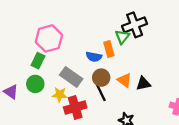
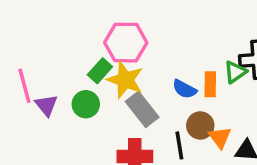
brown circle: (101, 78) -> (200, 125), moved
yellow star: (60, 95) -> (125, 80), moved, size x1.5

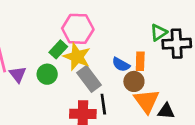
green triangle: (235, 72) -> (159, 32), moved
brown circle: (200, 125) -> (134, 81), moved
orange triangle: (220, 137) -> (147, 101), size x1.5
black line: (179, 145) -> (103, 104), moved

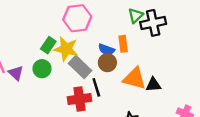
pink hexagon: (78, 29) -> (77, 18), moved
brown circle: (134, 81) -> (107, 63), moved
orange triangle: (147, 101) -> (134, 78), turned -30

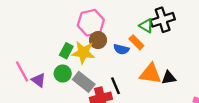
green triangle: (135, 16) -> (146, 26), moved, turned -40
orange rectangle: (123, 44) -> (136, 42), turned -32
brown circle: (107, 63) -> (98, 40), moved
gray rectangle: (80, 67) -> (84, 82), moved

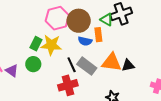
brown circle: (98, 40) -> (79, 21), moved, size x1.5
orange rectangle: (136, 42) -> (98, 35), turned 40
gray rectangle: (84, 82) -> (87, 66), moved
black line: (115, 86) -> (72, 65), moved

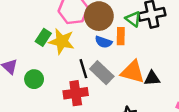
green circle: (33, 64) -> (34, 79), moved

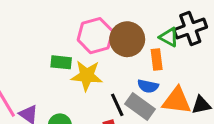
green rectangle: (43, 37) -> (61, 62), moved, turned 70
blue semicircle: (103, 42) -> (148, 86), moved

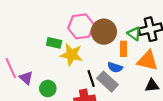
orange triangle: (177, 101) -> (148, 61), moved

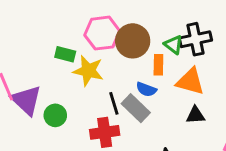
purple triangle: (26, 78) -> (26, 100), size x1.6

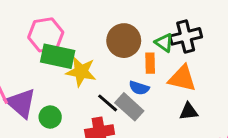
pink hexagon: (102, 33) -> (46, 35), moved
green rectangle: (65, 54) -> (58, 56), size x1.6
black line: (114, 103) -> (108, 103), turned -30

